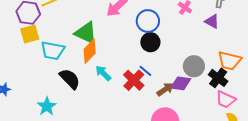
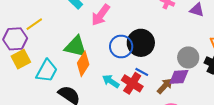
blue circle: (148, 21) -> (121, 46), moved
black circle: (150, 42) -> (141, 43), size x1.4
cyan trapezoid: (53, 51) -> (47, 71), turned -60
cyan arrow: (103, 73) -> (111, 81), moved

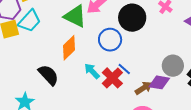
black circle: (141, 43) -> (132, 18), moved
green triangle: (76, 47) -> (75, 16), moved
cyan trapezoid: (47, 71) -> (29, 21), moved

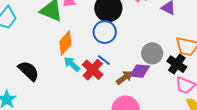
blue circle: (110, 40) -> (105, 32), moved
orange diamond: (69, 48) -> (65, 43), moved

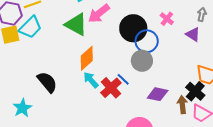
blue circle: (105, 32) -> (147, 41), moved
gray circle: (152, 53) -> (142, 61), moved
brown arrow: (124, 78) -> (182, 105), moved, turned -66

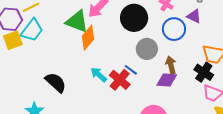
blue circle: (147, 41) -> (174, 29), moved
orange diamond: (87, 58) -> (88, 38), moved
brown arrow: (182, 105) -> (171, 65), moved

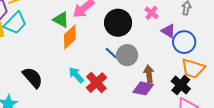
purple triangle: (194, 16) -> (168, 31), moved
green triangle: (77, 22) -> (61, 20), size x0.7
blue circle: (174, 29) -> (184, 42), moved
blue line: (131, 70) -> (111, 53), moved

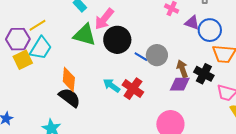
green triangle: (61, 20) -> (85, 35), size x1.4
black circle: (118, 23) -> (117, 40), moved
orange diamond: (70, 37) -> (69, 80), moved, turned -30
black cross: (181, 85) -> (204, 74), moved

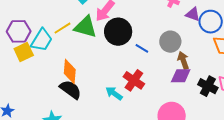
yellow line: (38, 25) -> (62, 28), moved
gray circle: (157, 55) -> (170, 42), moved
black cross: (204, 74) -> (208, 86), moved
cyan arrow: (112, 86) -> (114, 93), moved

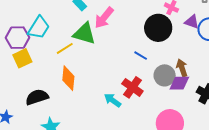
yellow line: (62, 28) -> (65, 48), moved
black circle: (118, 32) -> (158, 28), moved
cyan trapezoid: (42, 40) -> (39, 28), moved
gray circle: (170, 42) -> (165, 75), moved
black semicircle: (71, 90) -> (37, 97), moved, turned -55

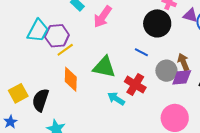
green triangle: (84, 34) -> (104, 67), moved
purple hexagon: (18, 38) -> (57, 36), moved
yellow square: (22, 58) -> (18, 93), moved
black semicircle: (37, 97) -> (40, 100), turned -50

